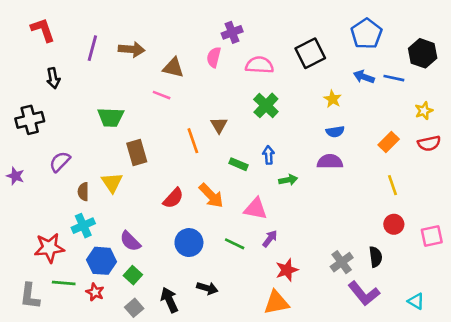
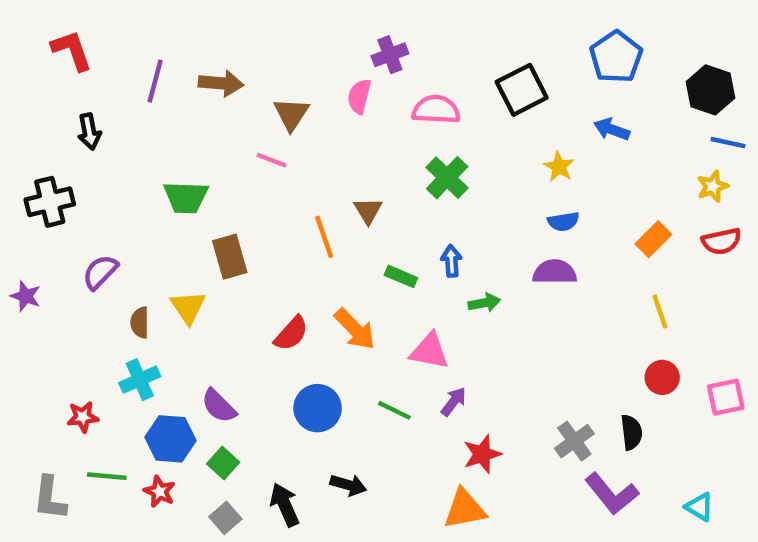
brown triangle: (173, 68) -> (291, 114), turned 50
blue line: (394, 78) -> (728, 143), moved
red star: (49, 248) -> (83, 417), size x0.6

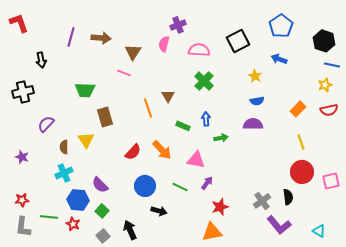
red L-shape: (72, 50) -> (19, 23), moved
purple star: (26, 296) -> (22, 157), moved
red circle: (662, 377) -> (302, 172), size x1.5
red star: (83, 417) -> (22, 200), moved
black arrow: (348, 485) -> (159, 211), moved

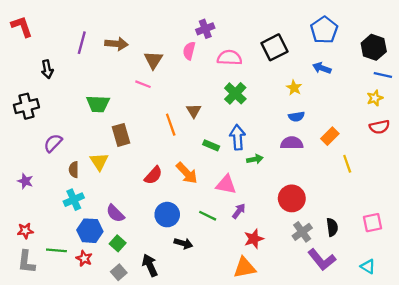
orange rectangle: (298, 109) -> (330, 136), moved
blue arrow: (206, 119) -> (238, 137), size x1.5
red circle: (302, 172) -> (292, 198), moved
pink square: (331, 181) -> (373, 223), moved

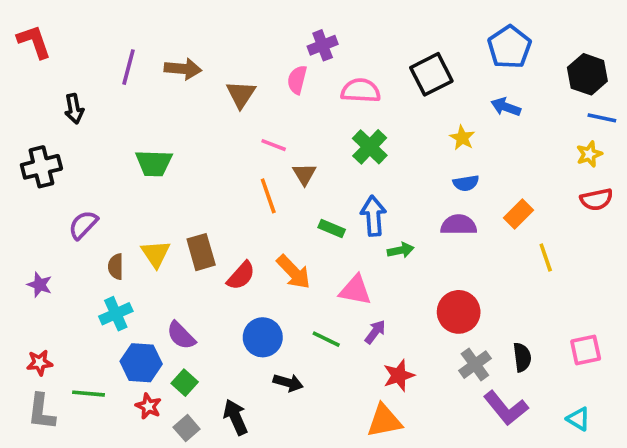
pink line: (143, 84) -> (274, 145), moved
brown rectangle: (121, 135) -> (201, 252), moved
red star: (84, 258) -> (148, 406), moved

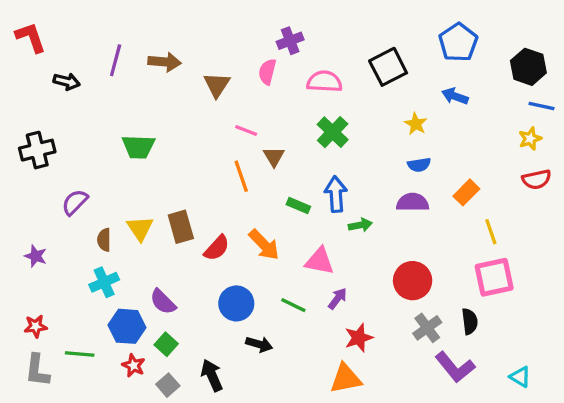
black arrow: (74, 109) -> (67, 82), moved, turned -65
pink square: (586, 350) -> (494, 277), moved, size x1.4

